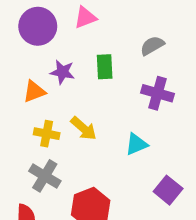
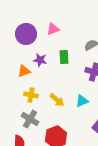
yellow arrow: (84, 128) -> (57, 100), moved

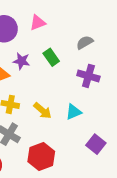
green rectangle: (64, 57) -> (51, 57), turned -32

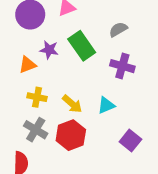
green rectangle: (51, 57) -> (82, 46), size x1.5
red hexagon: (41, 157) -> (71, 135), moved

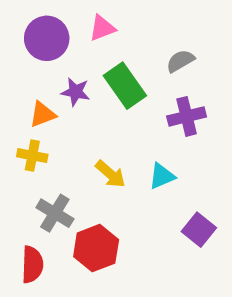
purple cross: (122, 66) -> (187, 116), turned -30
yellow cross: (37, 97) -> (32, 156), moved
red hexagon: (71, 135) -> (96, 248), moved

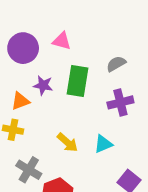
pink triangle: (102, 28) -> (62, 41), turned 36
green rectangle: (125, 86) -> (77, 81), turned 44

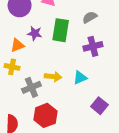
yellow arrow: (67, 143) -> (53, 77), turned -35
gray cross: (29, 170) -> (31, 87), moved, turned 36

